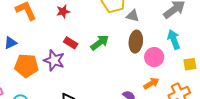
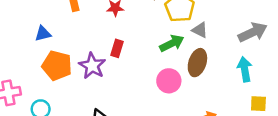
red rectangle: (71, 43) -> (117, 48), turned 64
green arrow: (100, 43) -> (172, 43), moved
pink circle: (154, 57) -> (169, 81), moved

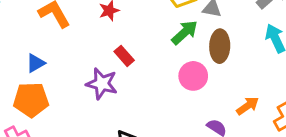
red rectangle: (117, 48) -> (124, 56), turned -42
orange pentagon: (57, 66) -> (31, 100), moved

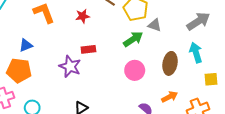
brown ellipse: (220, 46) -> (170, 63), moved
red rectangle: (124, 56) -> (88, 49), turned -64

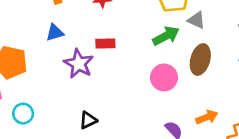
blue triangle: (26, 45) -> (55, 32), moved
brown ellipse: (170, 63) -> (200, 60), moved

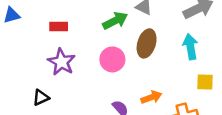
purple star: (79, 64) -> (61, 62), moved

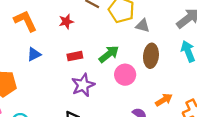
green arrow: (115, 21) -> (109, 54), moved
purple star: (61, 62) -> (83, 85), turned 30

